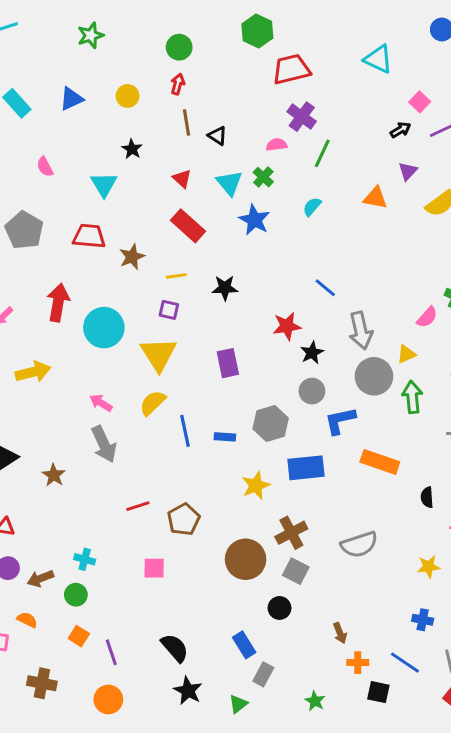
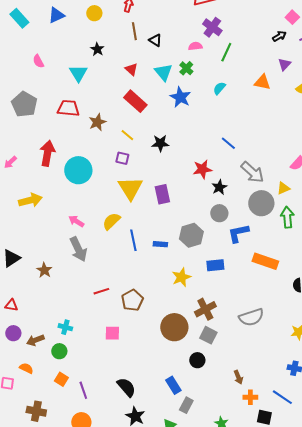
yellow line: (176, 276) -> (127, 135), turned 48
gray arrow: (361, 331) -> (252, 172), turned -35
yellow triangle: (158, 354) -> (130, 188), moved
blue rectangle: (306, 468) -> (215, 265), size x0.7

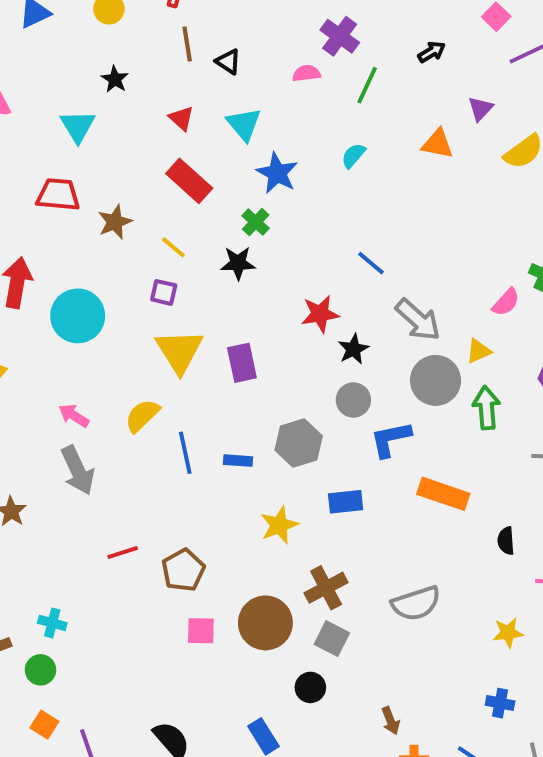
black arrow: (279, 36) -> (432, 52), moved
green cross: (186, 68) -> (256, 222), moved
pink square: (112, 333) -> (201, 631), moved

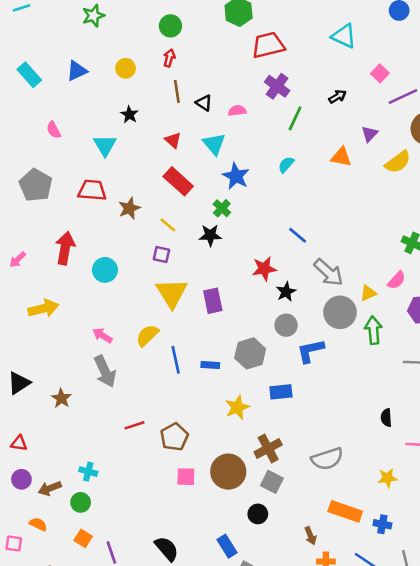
pink semicircle: (306, 73) -> (237, 111), moved
pink semicircle: (506, 302) -> (397, 280), moved
cyan circle: (78, 316) -> (105, 270), size x0.7
orange rectangle: (443, 494) -> (345, 511), moved

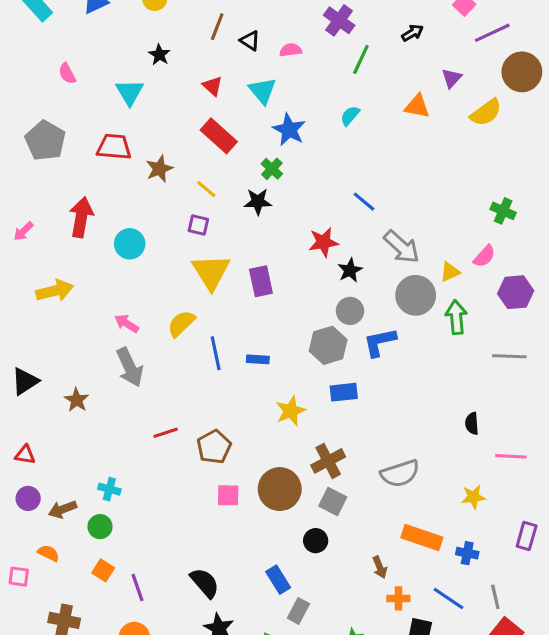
brown line: (177, 91) -> (217, 27), turned 30
gray hexagon: (250, 353) -> (328, 345), moved

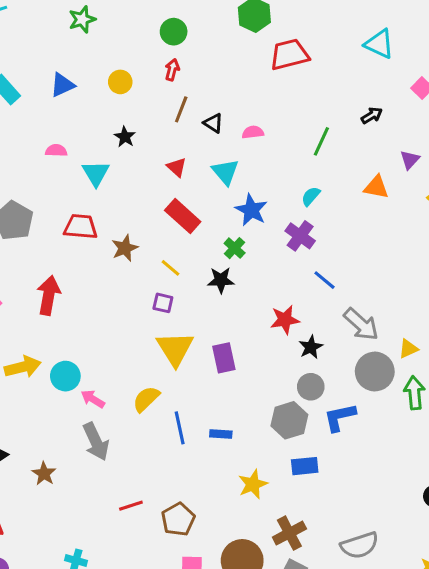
purple cross: (339, 20) -> (300, 236), moved
pink semicircle: (67, 73) -> (56, 151), moved, turned 120
cyan circle: (130, 244) -> (65, 376), moved

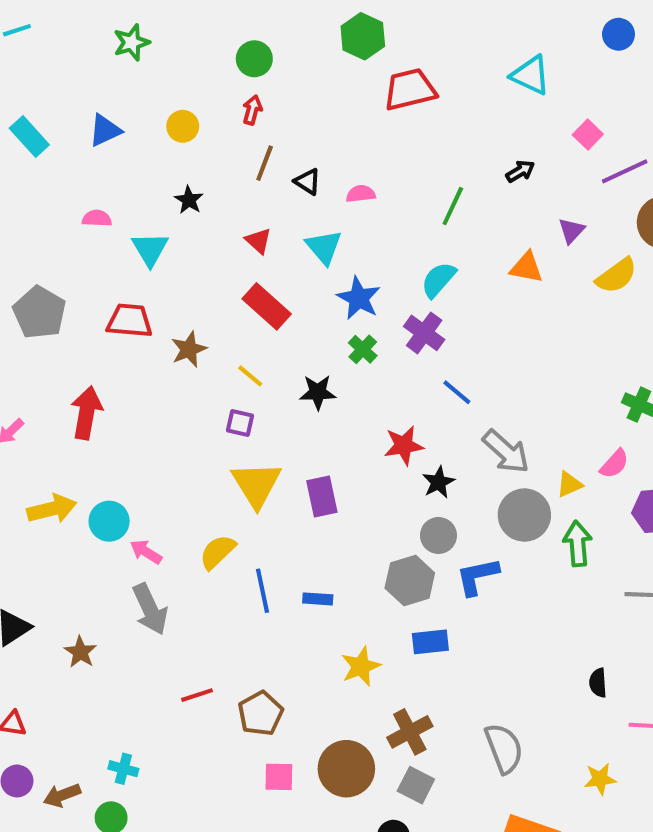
cyan semicircle: (311, 196) -> (438, 280), size x1.4
green cross: (235, 248) -> (363, 349), moved
gray semicircle: (360, 545) -> (504, 748), turned -93

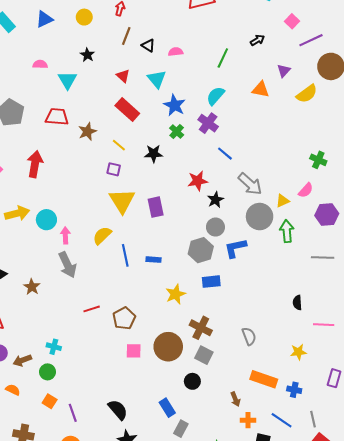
pink arrow: (146, 552) -> (65, 235), turned 56
brown cross: (410, 732) -> (201, 328), turned -35
gray semicircle: (504, 748) -> (249, 336), size x0.7

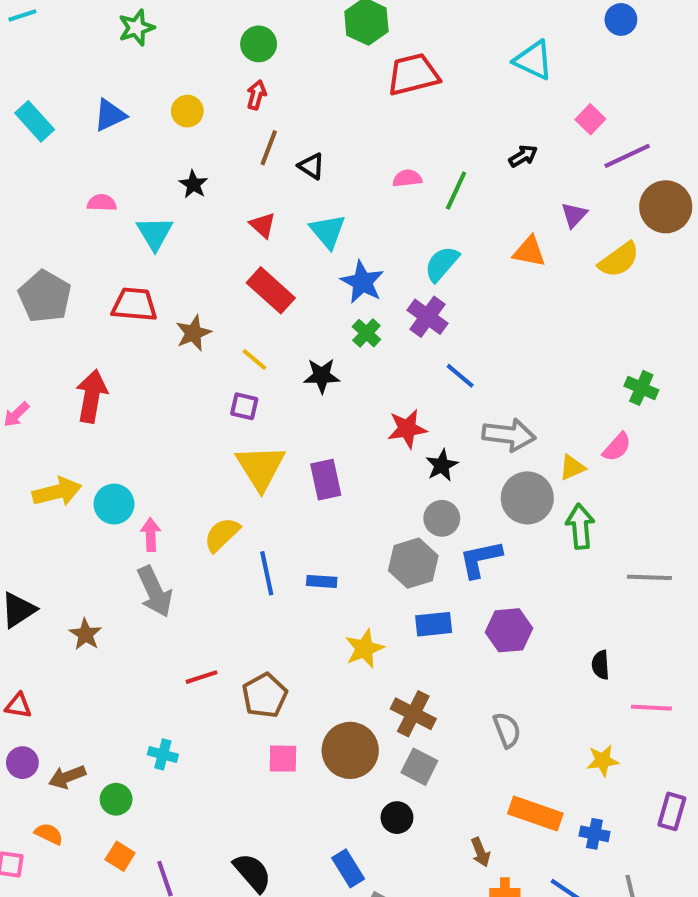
pink semicircle: (176, 52) -> (407, 178), moved
gray arrow: (250, 184) -> (509, 435), turned -35
purple hexagon: (327, 214) -> (509, 630), moved
cyan cross: (54, 347) -> (163, 754), moved

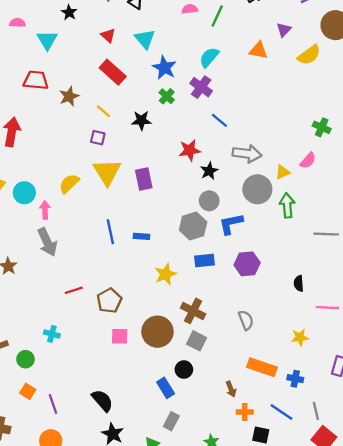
yellow semicircle: (222, 535) -> (69, 184), moved
blue rectangle: (348, 868) -> (166, 388), moved

